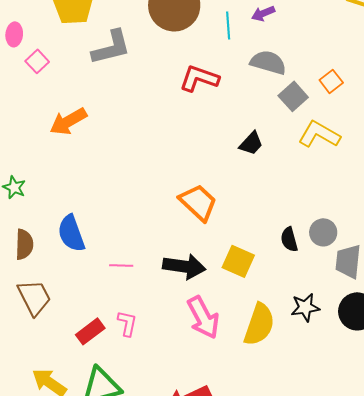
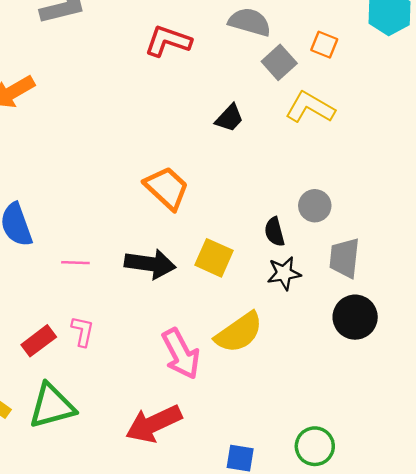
orange square: (331, 81) -> (324, 45), turned -30
gray circle: (323, 232) -> (315, 206), moved
black star: (305, 307) -> (284, 273), moved
pink arrow: (203, 317) -> (181, 354), moved
yellow semicircle: (259, 324) -> (239, 332), turned 36

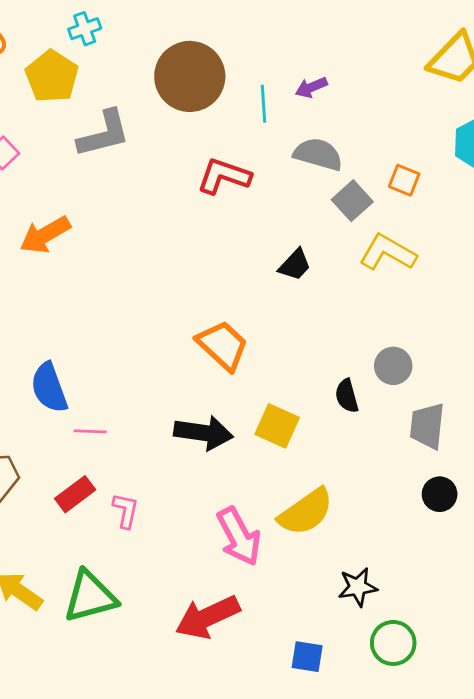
pink line: (75, 263) -> (90, 431), moved
black star: (284, 273) -> (358, 587), moved
black circle: (355, 317) -> (440, 494), size x0.7
red rectangle: (39, 341) -> (75, 494), moved

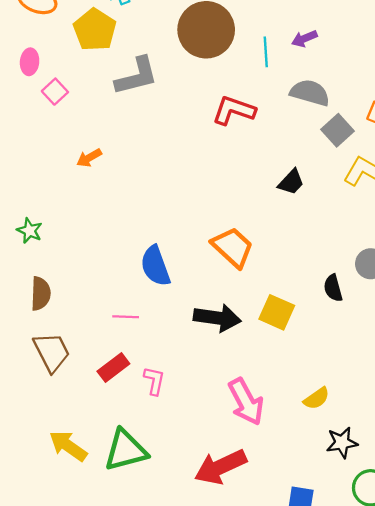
orange arrow: (45, 235) -> (89, 158), size x0.6
blue semicircle: (49, 388) -> (155, 266), moved
yellow semicircle: (306, 512) -> (317, 398), moved, size x0.6

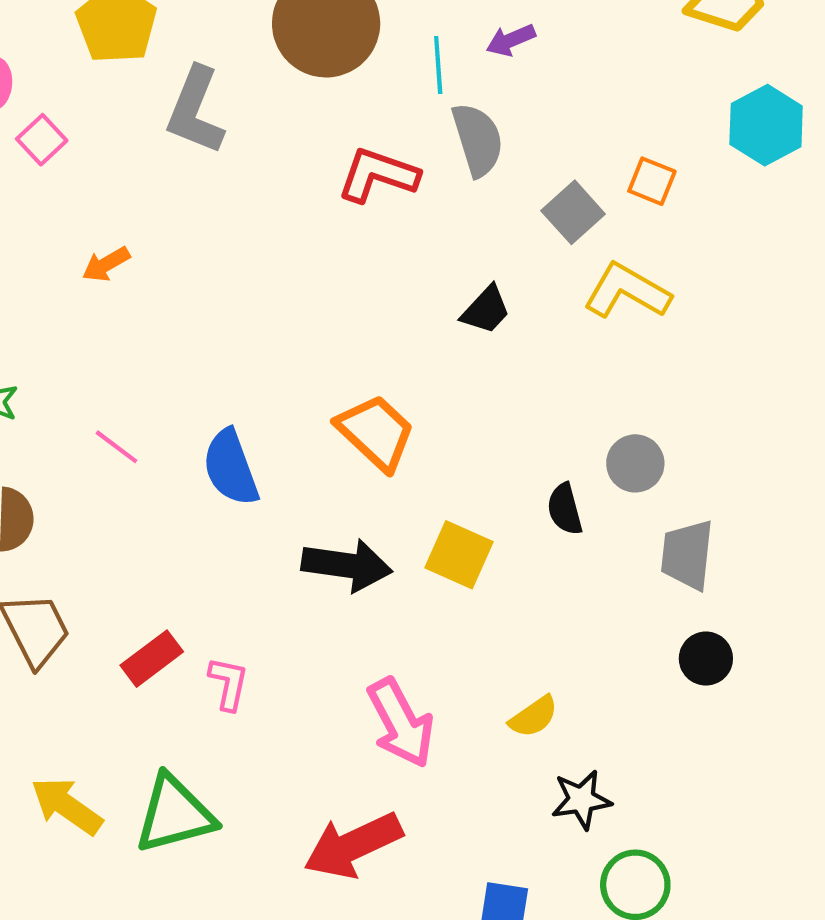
gray L-shape: (137, 76) -> (195, 111), turned 126
gray semicircle: (310, 93) -> (478, 140), moved, turned 57
pink line: (126, 317) -> (116, 447), moved, turned 35

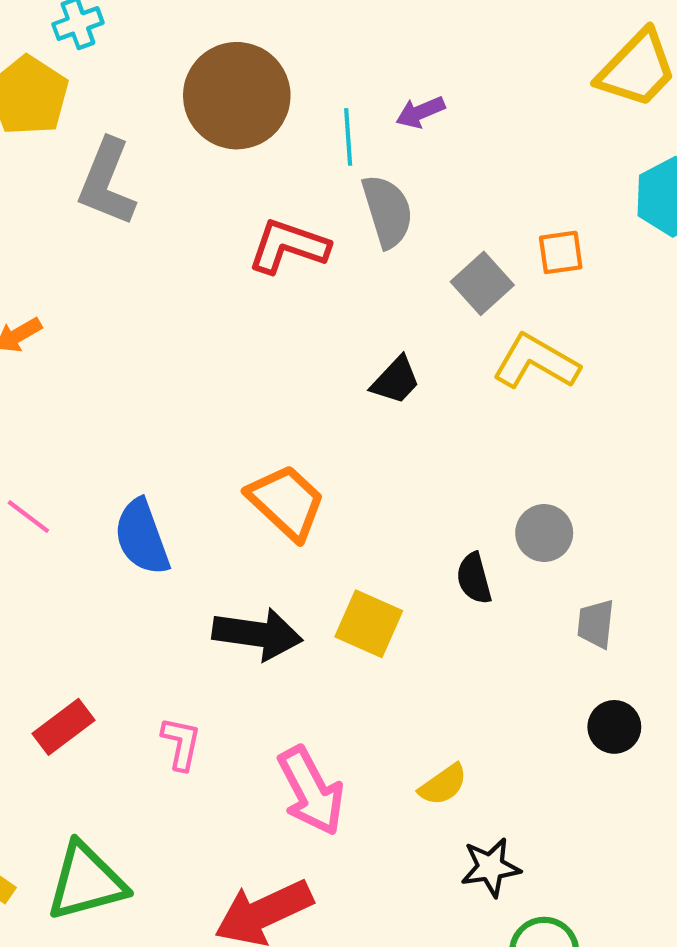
orange square: (652, 181) -> (561, 252), turned -30
gray trapezoid: (687, 555) -> (596, 624), size x0.7
pink L-shape: (229, 683) -> (181, 743), moved

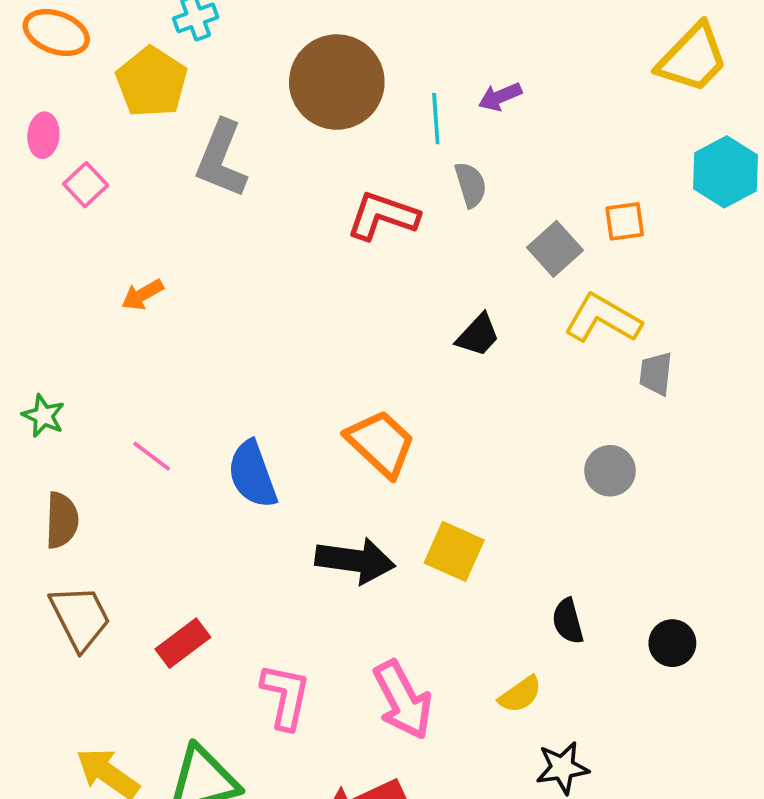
gray semicircle: (387, 211) -> (471, 185), size x0.7
black semicircle: (474, 578) -> (568, 621), moved
gray trapezoid: (596, 624) -> (656, 374), moved
pink L-shape: (181, 743) -> (285, 696), moved, size x1.4

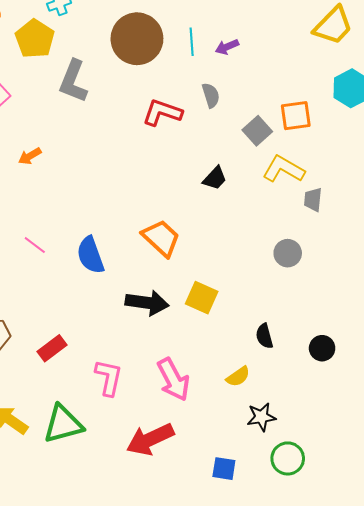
cyan line: (436, 119) -> (192, 42), moved
orange square: (625, 221) -> (296, 116), size x1.4

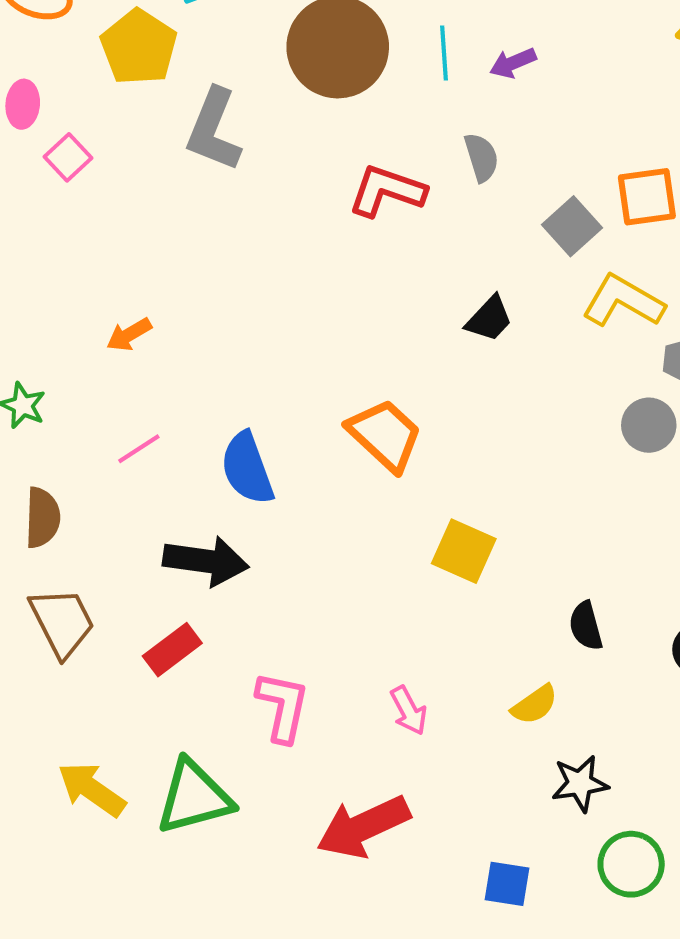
orange arrow: (30, 156) -> (129, 335), moved
pink line: (35, 245) -> (139, 449), turned -70
gray circle: (288, 253) -> (649, 425), moved
black arrow: (147, 303) -> (206, 561), moved
pink arrow: (173, 380) -> (409, 711), size x0.6

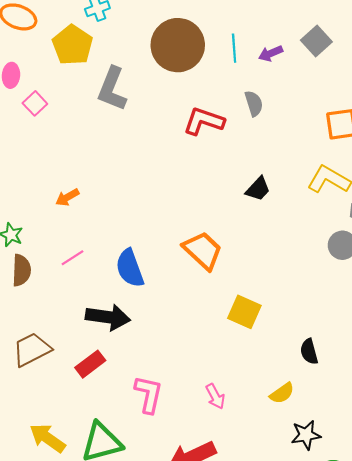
gray square: (572, 226) -> (316, 41), moved
brown semicircle: (42, 518) -> (21, 270), moved
brown trapezoid: (62, 622) -> (32, 349), turned -90

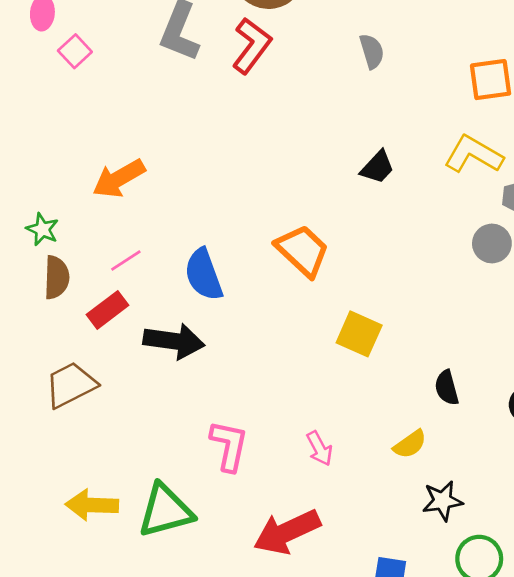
red L-shape: (204, 121) -> (252, 46), moved, turned 108
orange arrow: (67, 197) -> (119, 178), size x1.6
red rectangle: (90, 364) -> (107, 310), moved
yellow arrow: (47, 438) -> (92, 505), turned -33

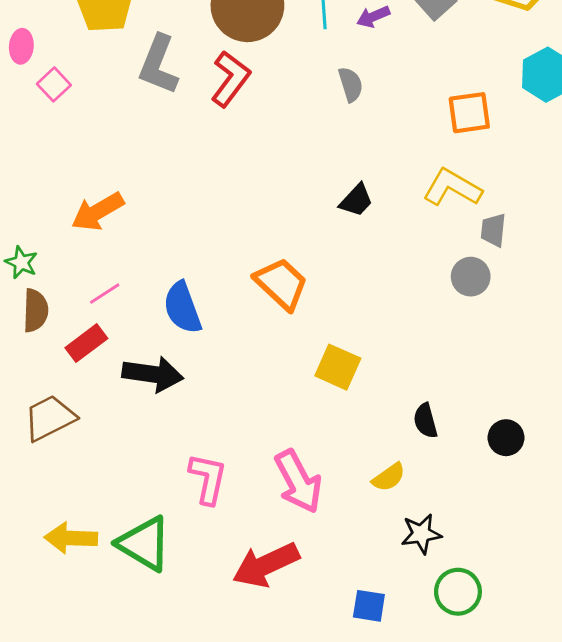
pink arrow: (319, 448) -> (298, 481), size x1.8
green triangle: (165, 511) -> (144, 544), turned 46

